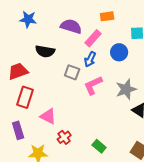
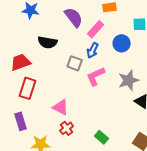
purple semicircle: (71, 26) -> (74, 17), turned 35
pink triangle: (48, 116) -> (61, 107), moved

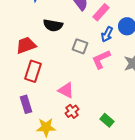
blue arrow: (93, 50) -> (107, 34), moved

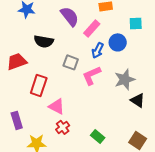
red rectangle: (33, 71) -> (39, 85), moved

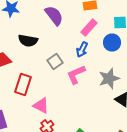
pink rectangle: (92, 28) -> (89, 28), moved
blue circle: (118, 42) -> (112, 43), moved
gray square: (71, 62) -> (55, 62), turned 35

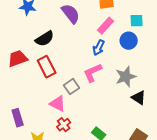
black semicircle: (28, 41) -> (45, 39), turned -42
gray square: (55, 62) -> (72, 87), moved
red rectangle: (23, 85) -> (47, 67), moved, turned -45

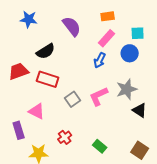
red rectangle: (47, 67) -> (48, 79), turned -45
pink L-shape: (93, 73) -> (99, 96), moved
pink triangle: (58, 104) -> (37, 111), moved

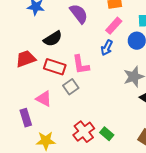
pink L-shape: (99, 96) -> (81, 65), moved, turned -75
gray square: (73, 99) -> (71, 87), moved
red cross: (65, 137) -> (84, 132), moved, size x1.5

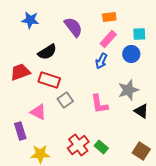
pink L-shape: (81, 65) -> (99, 104), moved

